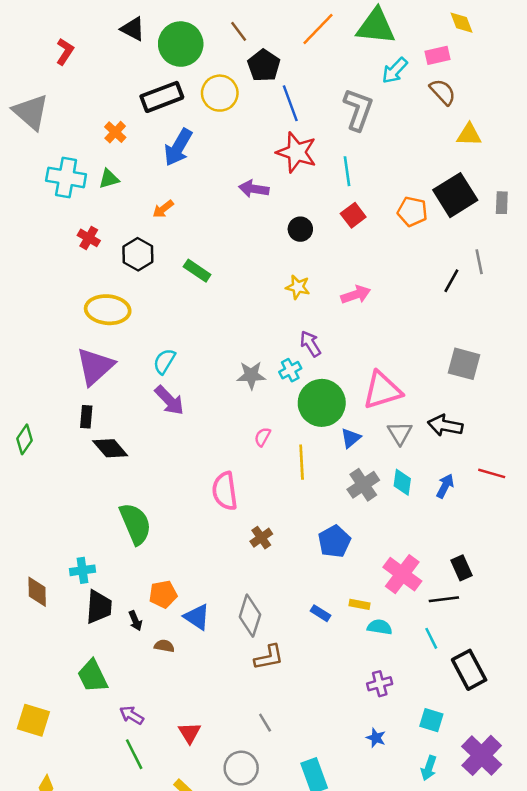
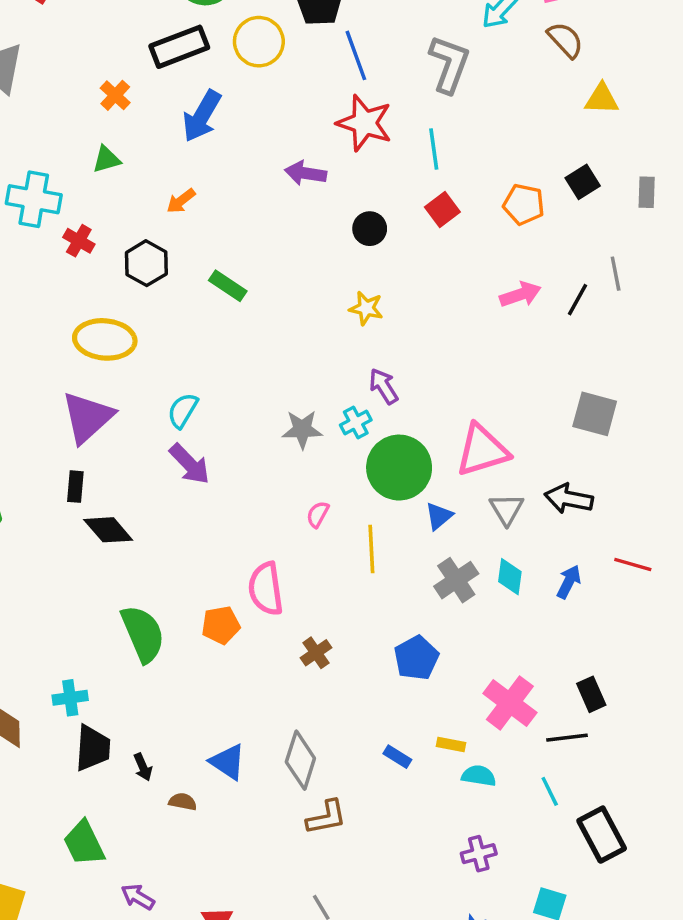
cyan cross: (66, 177) -> (34, 199), moved
black square: (455, 195) -> (583, 182), size x0.6
pink arrow: (356, 295) -> (520, 294), moved
orange pentagon: (163, 594) -> (221, 625), moved

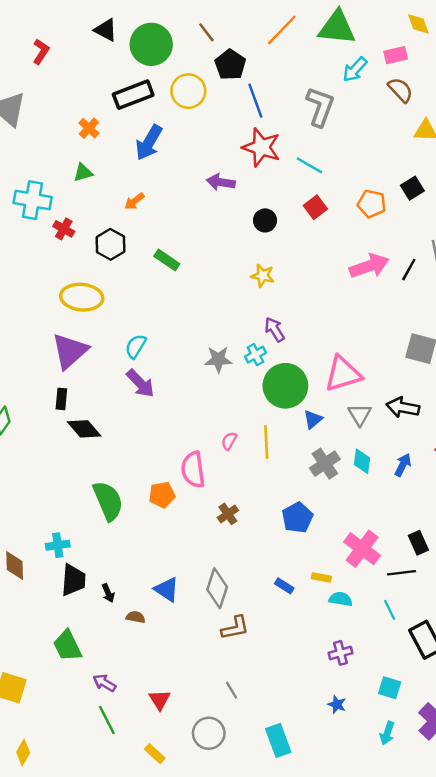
cyan line: (434, 149) -> (309, 165), turned -52
pink arrow: (520, 294) -> (369, 266), size x1.4
pink semicircle: (318, 514) -> (229, 441), moved

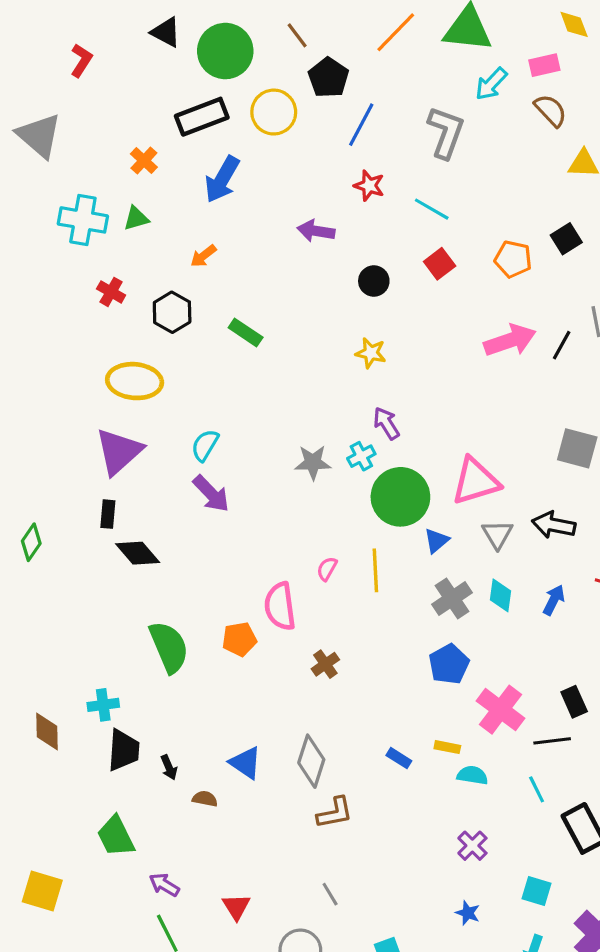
blue line: (255, 101) -> (361, 125), turned 48
red star: (261, 147) -> (369, 186), size x0.6
cyan cross: (33, 200) -> (83, 220), moved
blue pentagon: (297, 518) -> (449, 664), moved
purple cross: (341, 653) -> (472, 846), turned -30

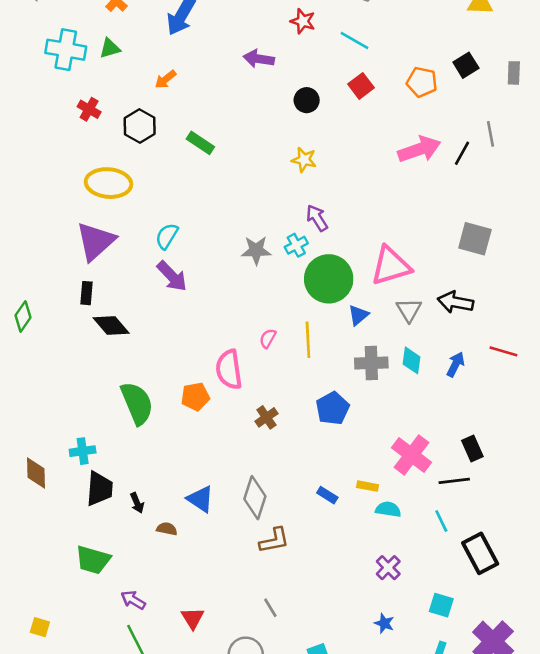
gray cross: (452, 599) -> (371, 363), turned 32
blue pentagon: (449, 664) -> (333, 408), moved
green trapezoid: (116, 836) -> (93, 560), turned -48
yellow square: (42, 891) -> (40, 627), moved, size x0.6

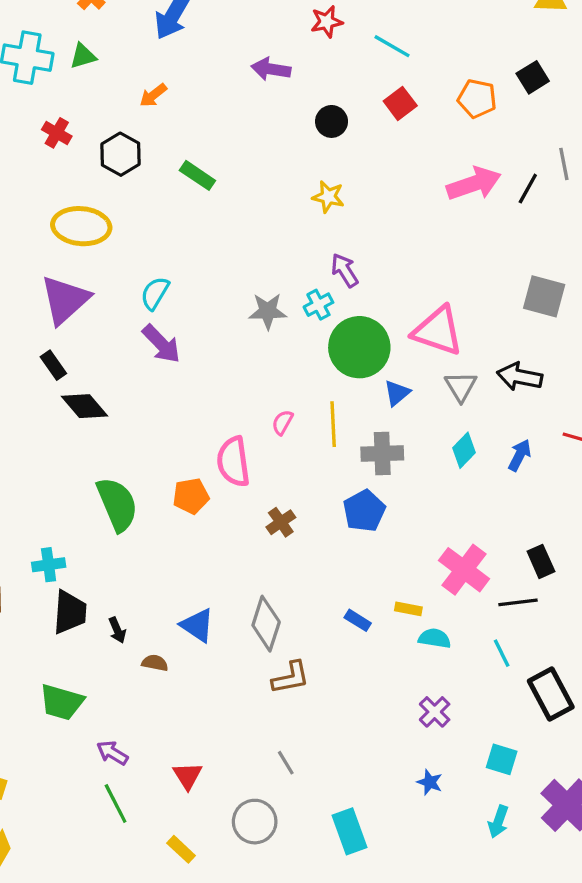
red star: (303, 21) -> (327, 22), turned -30
pink triangle: (391, 266) -> (438, 331), turned 36
black rectangle: (86, 293) -> (53, 365), turned -40
cyan diamond: (412, 360) -> (464, 450), turned 36
gray cross: (371, 363) -> (382, 454), moved

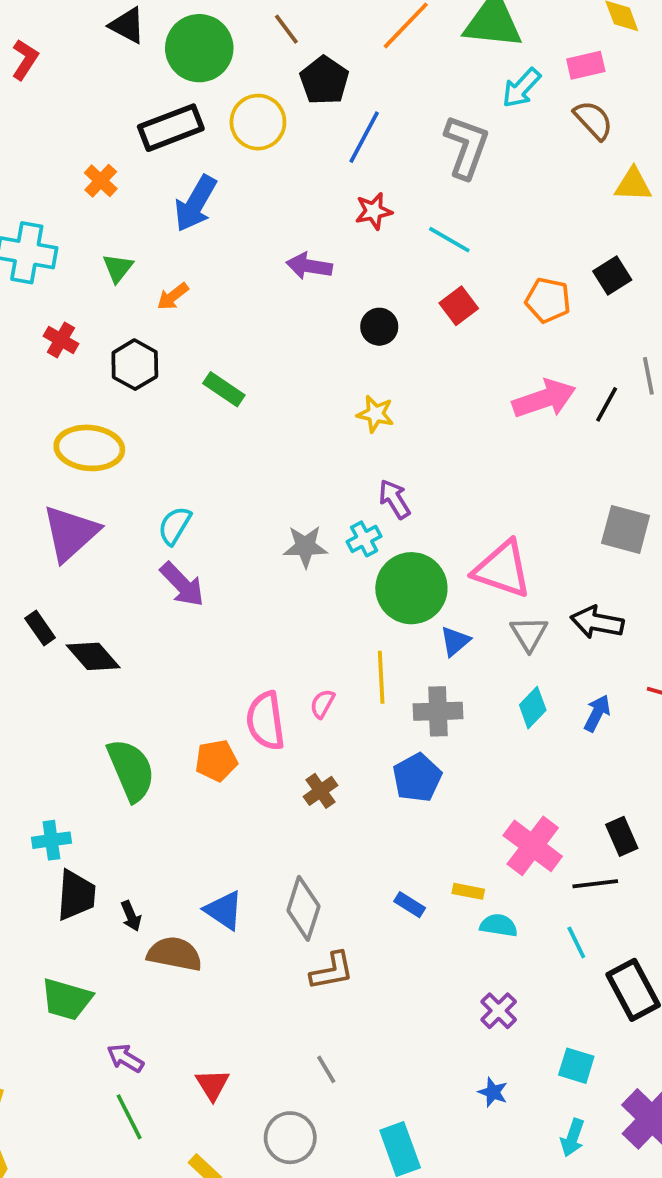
green triangle: (83, 56) -> (118, 268), moved, turned -36
black rectangle: (53, 365) -> (40, 628), moved
pink semicircle: (282, 422) -> (322, 704), moved
brown semicircle: (155, 663) -> (175, 954), size x1.8

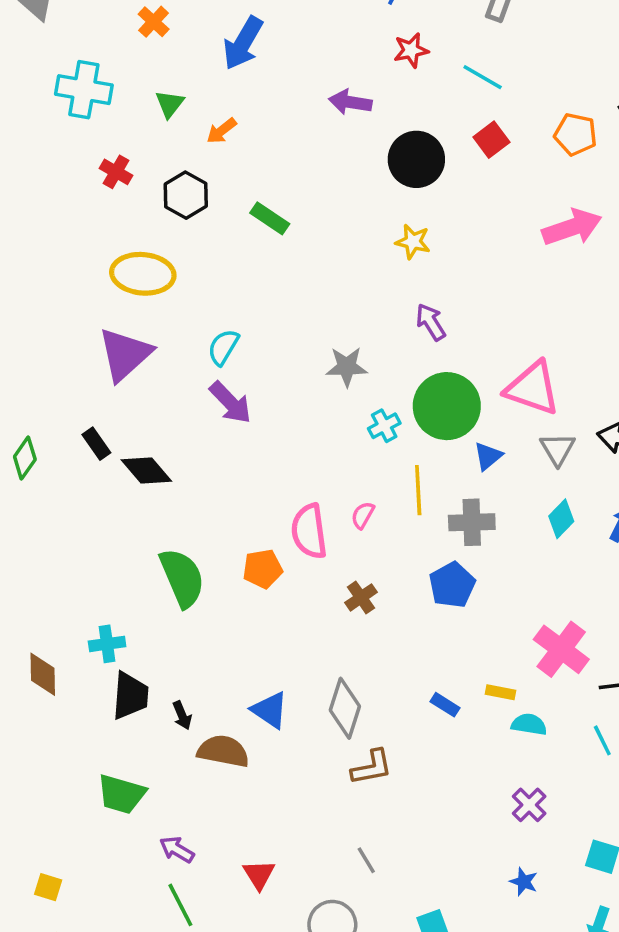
black circle: (379, 327) -> (416, 159), size x1.6
cyan cross: (364, 539) -> (384, 426), moved

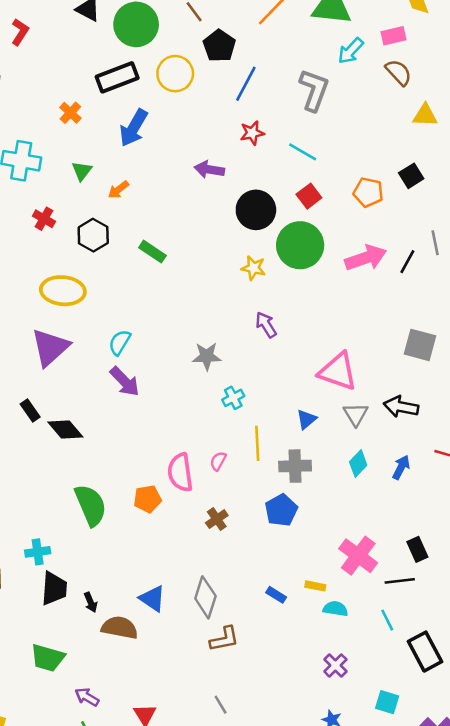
green circle: (447, 406) -> (300, 245), moved

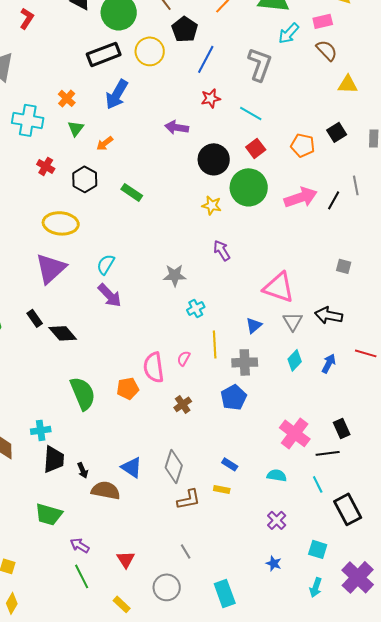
orange cross: (70, 113) -> (67, 98), moved
gray square: (420, 345) -> (344, 266), size x0.6
yellow rectangle: (315, 586) -> (222, 489), moved

